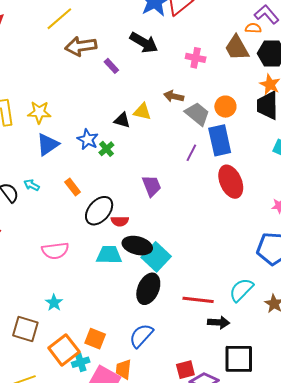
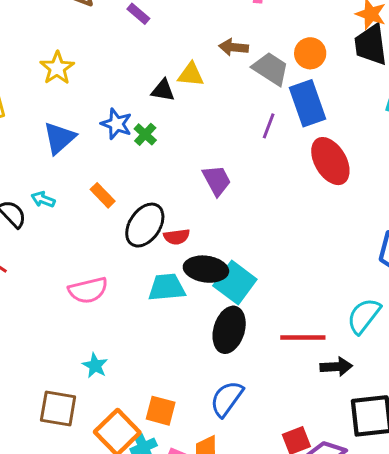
yellow star: (39, 112) -> (57, 68), moved, turned -30

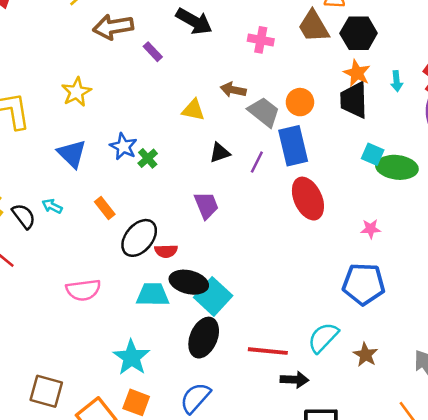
black triangle: (163, 90) -> (220, 153), moved, turned -35
blue triangle: (59, 138) -> (72, 154), turned -40
cyan star: (95, 366) -> (131, 357), moved, size x1.6

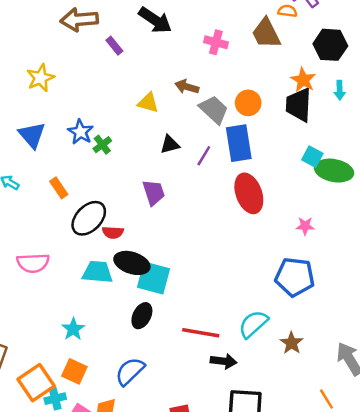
black hexagon: (359, 33) -> (330, 45), moved
cyan square: (213, 297) -> (154, 278), turned -32
black ellipse: (204, 338) -> (142, 316), size x0.7
cyan star: (131, 357) -> (73, 329), size x0.7

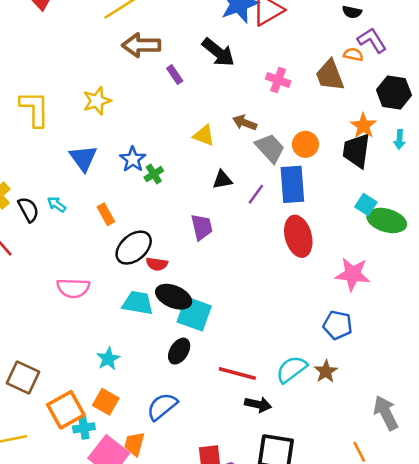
pink star: (305, 226) -> (353, 274), size x1.8
blue pentagon: (295, 277) -> (338, 325), size x0.7
brown star: (291, 343) -> (326, 371), moved

